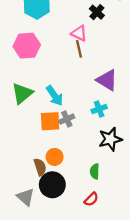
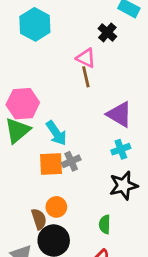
pink hexagon: (27, 46) -> (23, 104), moved
cyan cross: (99, 109) -> (121, 149), moved

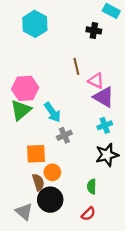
black cross: (107, 32) -> (94, 30), turned -32
pink triangle: (86, 58) -> (96, 81), moved
orange square: (51, 164) -> (36, 154), moved

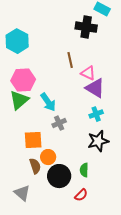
cyan hexagon: (35, 24) -> (17, 41), moved
black cross: (94, 30) -> (86, 27), size x1.5
black circle: (50, 200) -> (59, 176), moved

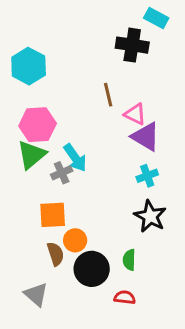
gray cross: (59, 123) -> (62, 173), moved
black star: (98, 141) -> (150, 216), turned -30
red semicircle: (81, 195) -> (125, 297), turned -128

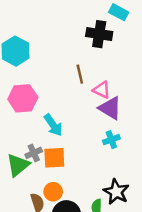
green triangle: (32, 155) -> (18, 165), moved
gray cross: (62, 173) -> (34, 153), moved
orange square: (53, 215) -> (54, 158), moved
black star: (150, 216) -> (116, 192), moved

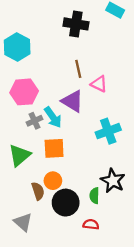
black cross: (99, 34) -> (76, 24), moved
purple triangle: (110, 108) -> (72, 101), moved
cyan cross: (111, 140) -> (108, 131), size x1.5
gray cross: (34, 153) -> (34, 121), moved

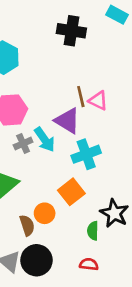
brown line: (78, 69) -> (81, 97), moved
cyan cross: (108, 131) -> (86, 154), moved
orange square: (54, 148) -> (71, 192), moved, turned -35
black circle: (66, 203) -> (37, 260), moved

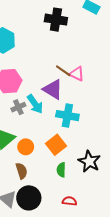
brown line: (81, 97) -> (63, 71), turned -42
cyan cross: (86, 154) -> (67, 116), turned 30
orange circle: (45, 213) -> (26, 147), moved
green semicircle: (93, 231) -> (61, 170), moved

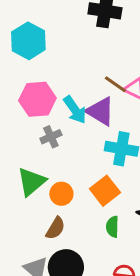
cyan arrow: (35, 104) -> (75, 110), moved
brown semicircle: (22, 171) -> (55, 228), turned 49

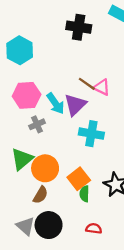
purple triangle: (100, 111) -> (75, 105), turned 45
orange square: (105, 191) -> (79, 179), moved
orange circle: (61, 194) -> (45, 168), size x1.5

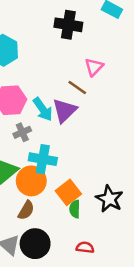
pink triangle: (102, 87) -> (94, 67), moved, turned 48
cyan cross: (91, 134) -> (43, 159), moved

